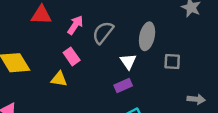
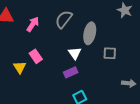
gray semicircle: (103, 33) -> (64, 19), moved
pink rectangle: (72, 56) -> (36, 56), moved
yellow triangle: (59, 79) -> (20, 67), turned 48

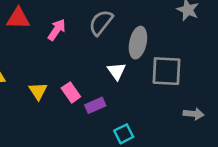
gray square: (110, 53) -> (166, 71), size x1.6
pink rectangle: (36, 56) -> (71, 92), moved
purple rectangle: (71, 72) -> (95, 105), moved

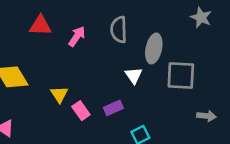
gray semicircle: (101, 23) -> (119, 30), turned -40
pink rectangle: (71, 92) -> (81, 111), moved

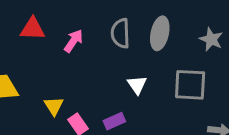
gray star: (201, 17) -> (211, 39), moved
gray ellipse: (154, 48) -> (160, 33), moved

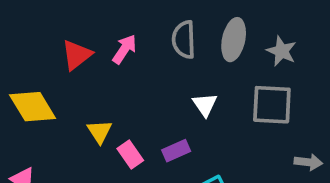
red triangle: (33, 29) -> (77, 55), moved, turned -40
gray star: (211, 39) -> (281, 51), moved

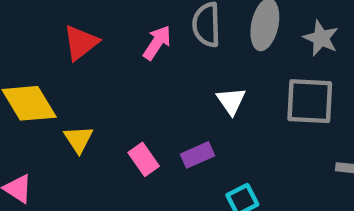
pink arrow: (124, 49) -> (157, 43), moved
yellow triangle: (100, 132) -> (78, 139), moved

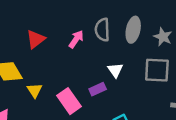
purple rectangle: (197, 155) -> (98, 89), moved
pink rectangle: (144, 159) -> (69, 101), size x1.5

